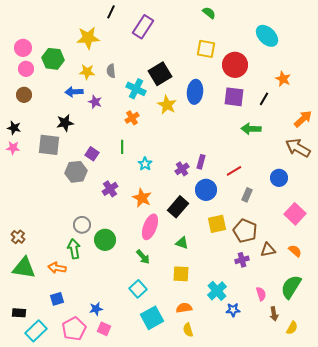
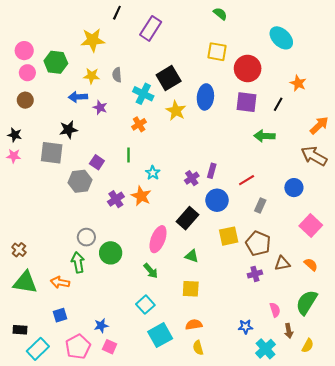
orange star: (142, 198) -> (141, 196), moved
cyan cross: (217, 291) -> (265, 349), moved

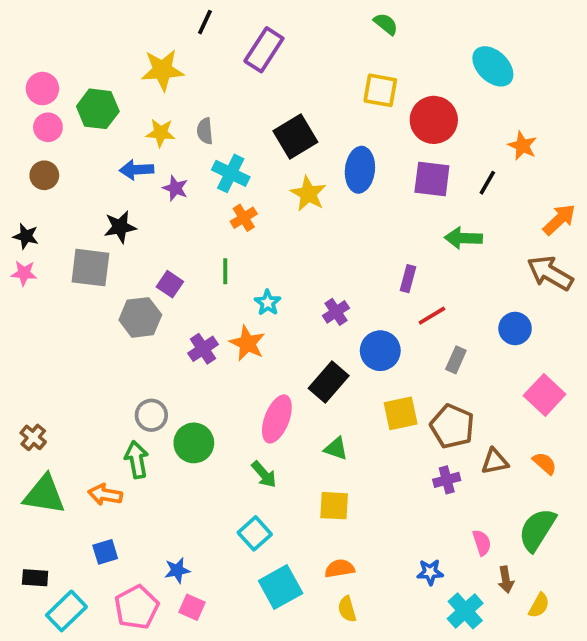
cyan cross: (143, 94) -> (231, 173), moved
purple rectangle: (212, 171) -> (408, 279), moved

